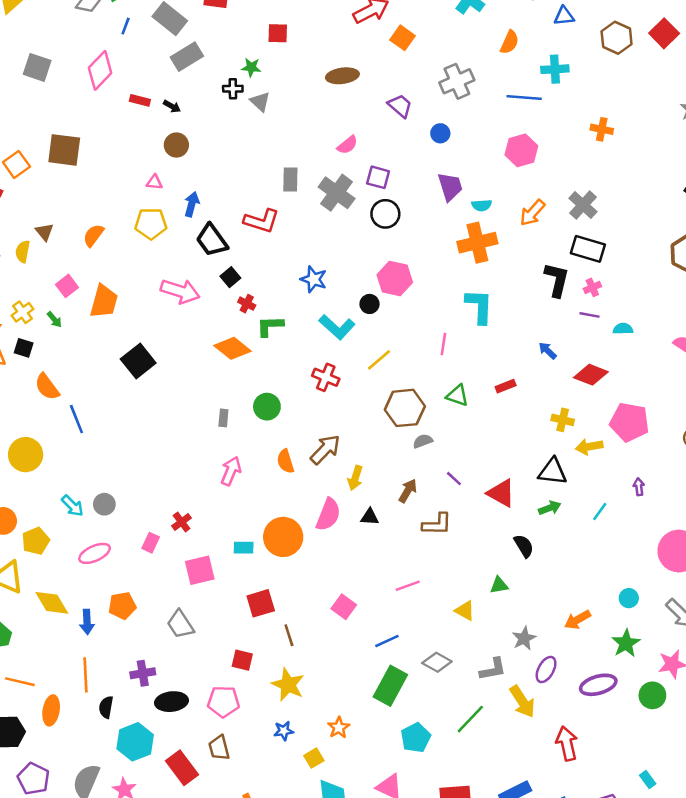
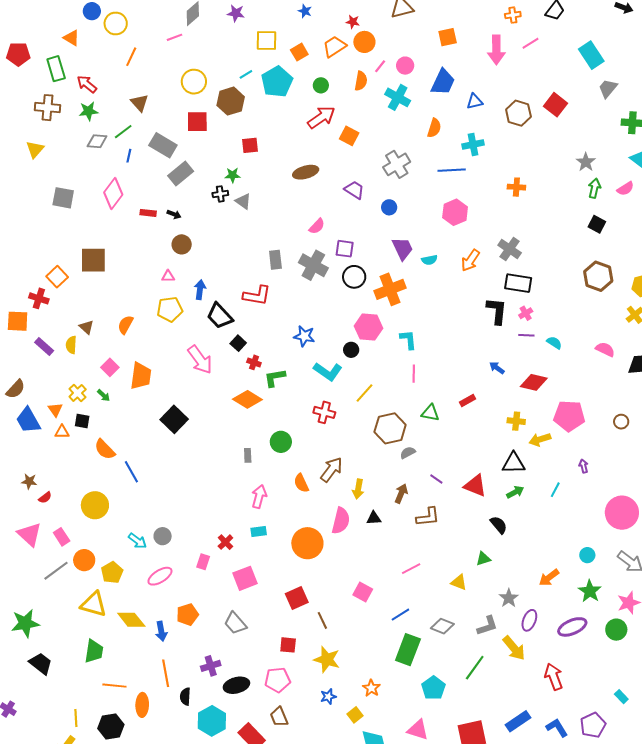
orange cross: (477, 243) -> (390, 289), moved
pink arrow: (180, 291) -> (200, 360), turned 44
cyan L-shape: (479, 306) -> (408, 340), moved, size x0.7
cyan semicircle: (623, 329) -> (554, 343), turned 42
cyan rectangle: (244, 548) -> (259, 532), moved

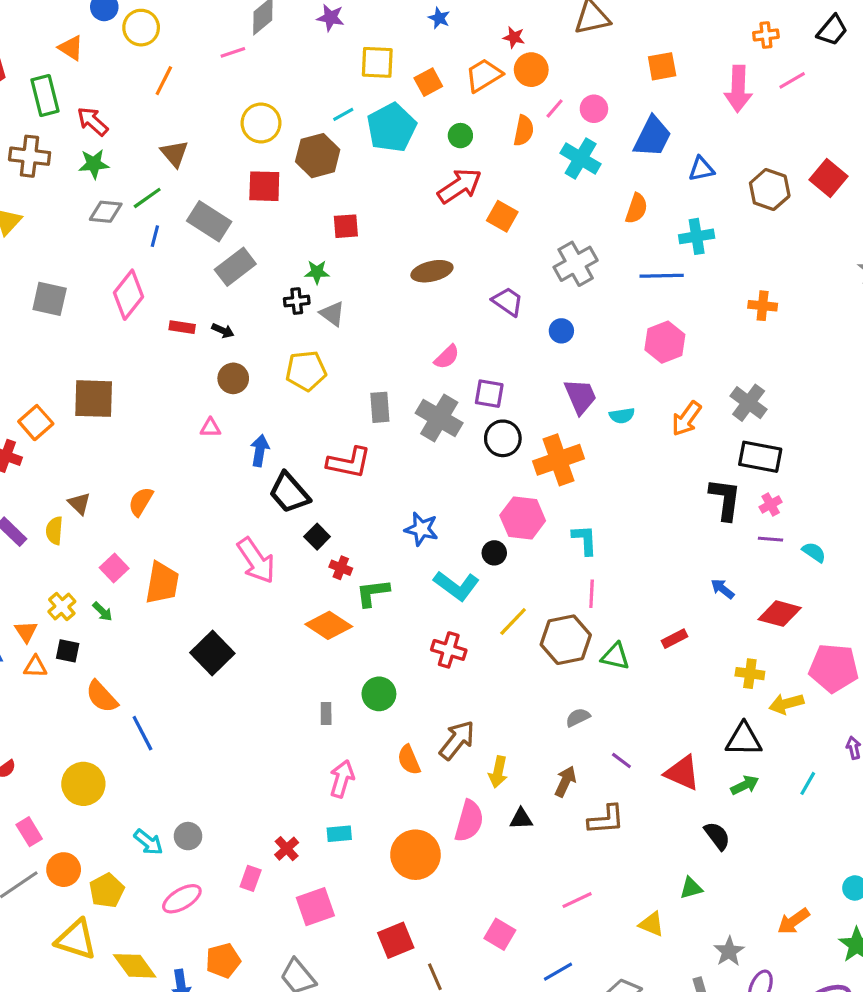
yellow pentagon: (170, 309) -> (306, 371), moved
brown hexagon: (390, 428) -> (566, 640), moved

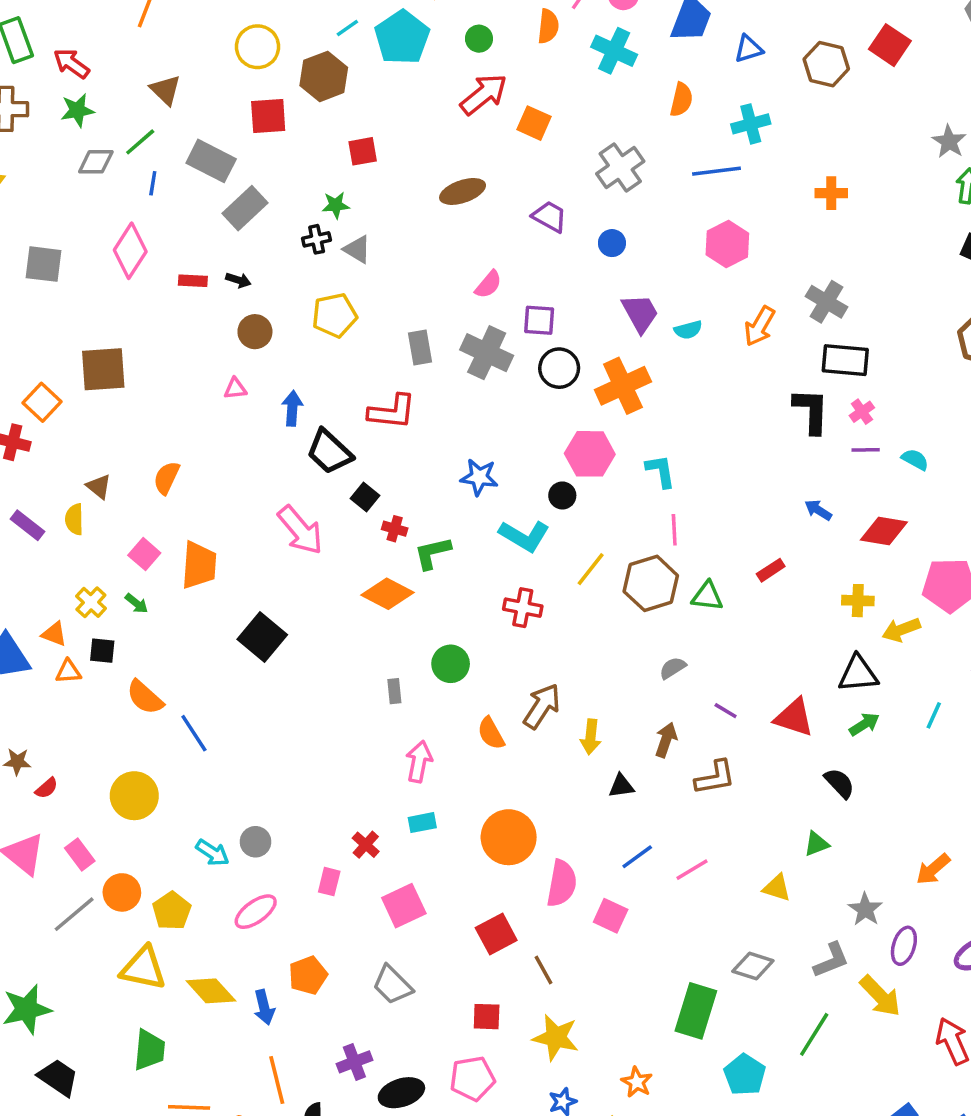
orange triangle: (26, 632) -> (54, 634), turned -30
pink semicircle: (469, 821) -> (562, 883), moved
blue line: (558, 972) -> (637, 857), moved

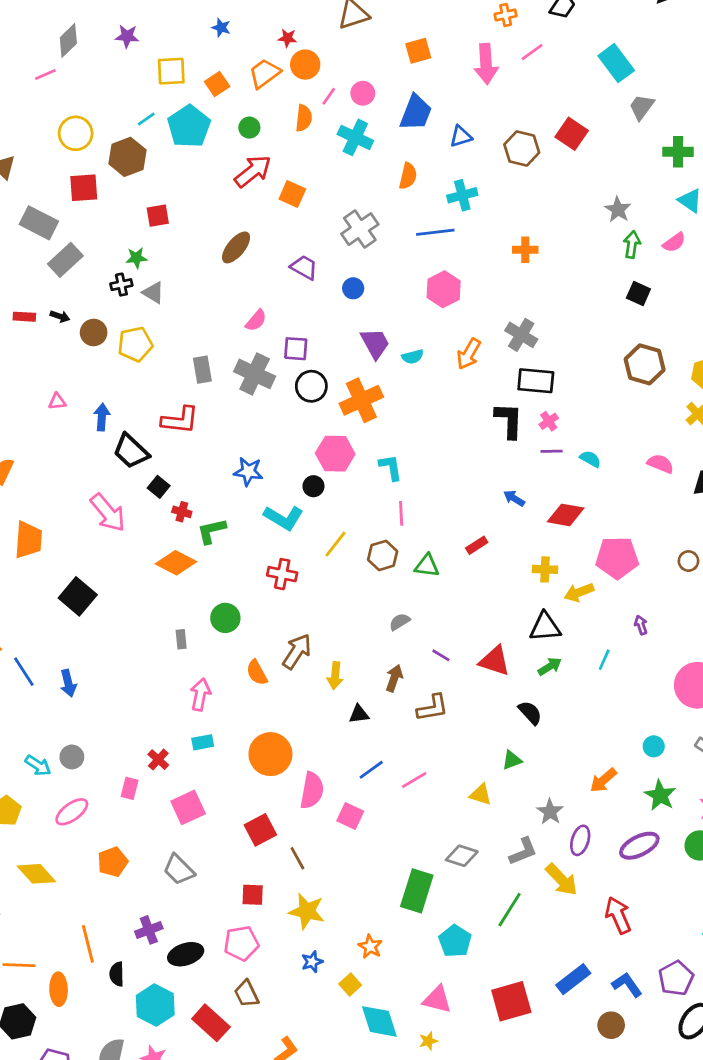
brown ellipse: (463, 191) -> (236, 247), turned -32
brown circle: (255, 332) -> (94, 333), moved
brown hexagon: (651, 583) -> (383, 555), size x0.7
blue arrow: (264, 1007) -> (68, 683), moved

